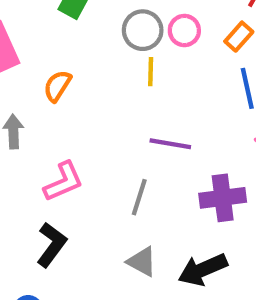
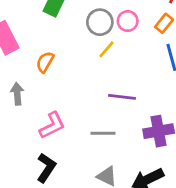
yellow line: (151, 72) -> (107, 49), turned 42
gray line: (139, 197) -> (103, 133), turned 75

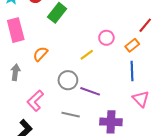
gray circle: (100, 22) -> (68, 80), moved
pink L-shape: (52, 125) -> (35, 101), turned 150

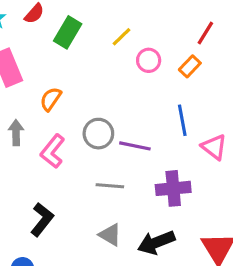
yellow line: (87, 55) -> (121, 37), moved
blue line: (132, 71) -> (182, 120), moved
pink L-shape: (35, 101) -> (53, 151), moved

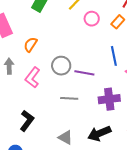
gray triangle: (110, 235) -> (65, 137), moved

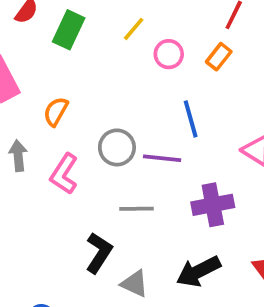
blue line: (114, 56) -> (191, 119), moved
black L-shape: (27, 121) -> (99, 253), moved

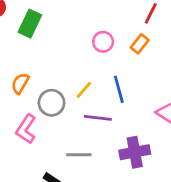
yellow line: (134, 29) -> (84, 90), moved
gray circle: (117, 147) -> (51, 103), moved

